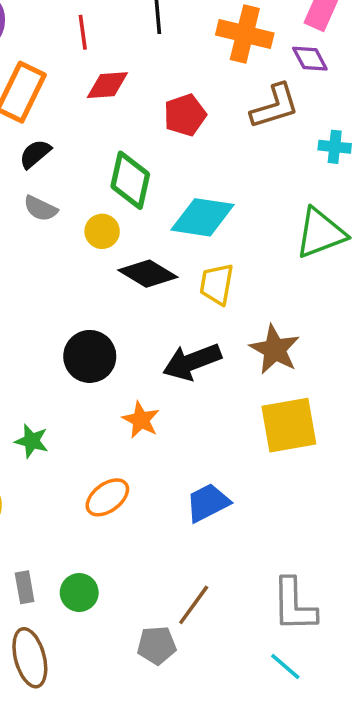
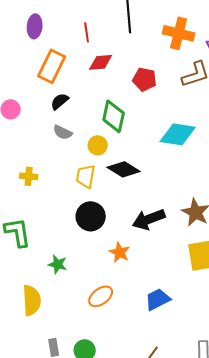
red pentagon: (185, 115) -> (145, 79), turned 30
cyan diamond: (203, 217) -> (178, 134), moved
yellow trapezoid: (217, 284) -> (86, 176), moved

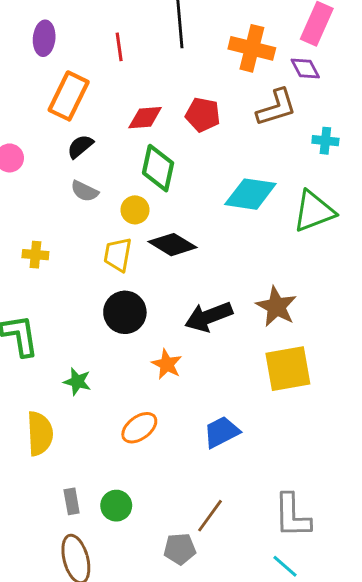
red diamond: (101, 62) -> (145, 118), moved

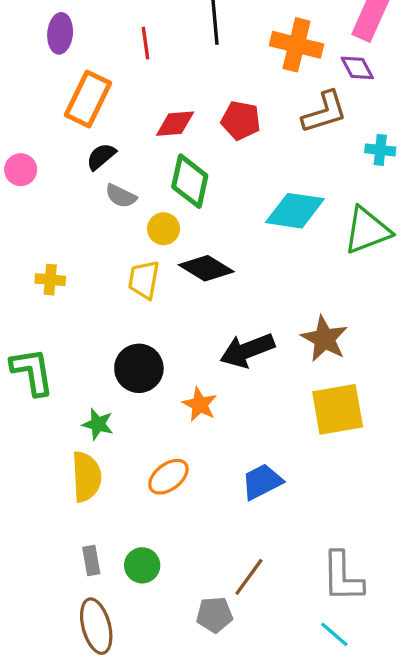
gray semicircle: (85, 191) -> (121, 196), moved
black circle: (125, 312) -> (139, 368), moved
yellow semicircle: (40, 433) -> (86, 477), moved

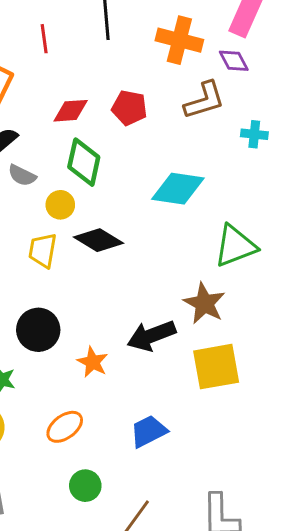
green triangle: (367, 230) -> (235, 246), moved
black arrow: (247, 350) -> (151, 336), moved
green circle: (142, 565) -> (85, 486), moved

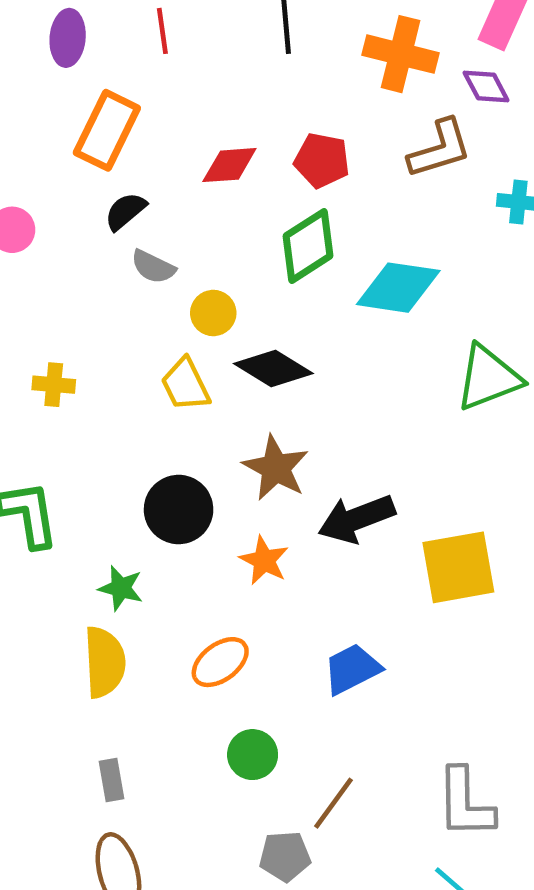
red line: (44, 39) -> (162, 31), moved
green diamond: (84, 162) -> (308, 246), moved, turned 45
yellow trapezoid: (43, 250) -> (186, 385), turned -36
brown star: (204, 303) -> (276, 468), moved

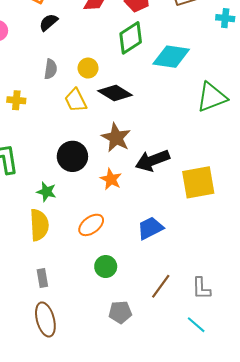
gray semicircle: (153, 267) -> (51, 69), moved, turned -108
brown line: (333, 803) -> (161, 286), moved
gray L-shape: (465, 803) -> (201, 288), size x0.7

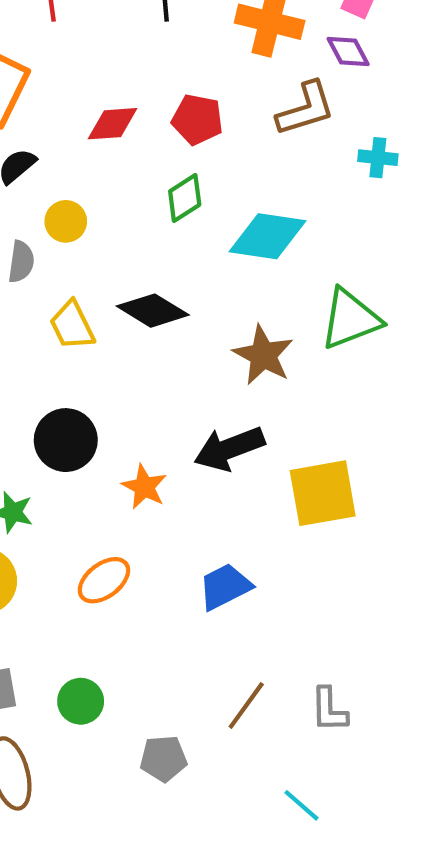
green diamond: (131, 38) -> (185, 198), size x0.7
yellow circle: (88, 68) -> (66, 221), moved
brown star: (116, 138) -> (263, 355), moved
green circle: (106, 267) -> (81, 701), moved
cyan line: (196, 325) -> (301, 805), moved

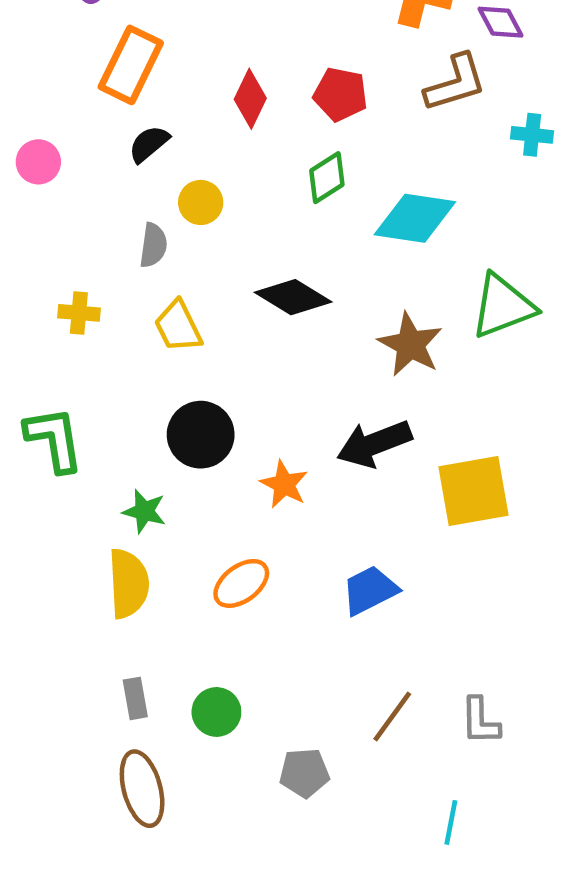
red diamond: (112, 124) -> (250, 99), turned -60
yellow trapezoid: (72, 325) -> (178, 326), moved
cyan line: (301, 805) -> (451, 822), turned 60

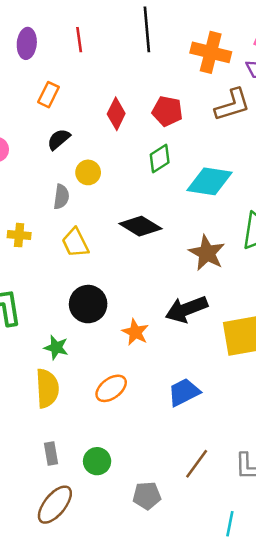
orange rectangle: (131, 65) -> (48, 95), size x0.6
brown ellipse: (142, 789) -> (55, 505), turned 54

